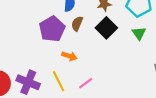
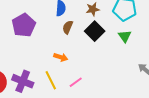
purple pentagon: (52, 29) -> (24, 25), moved

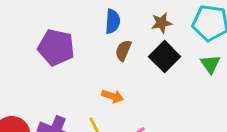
purple pentagon: (24, 25) -> (56, 47), turned -30

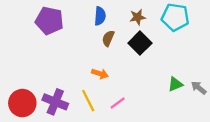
purple pentagon: (56, 47) -> (49, 21), moved
green triangle: (210, 64) -> (175, 84), moved, turned 42

